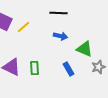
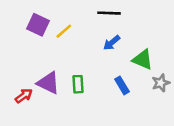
blue arrow: (60, 36) -> (112, 43), turned 128

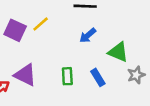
purple square: (38, 25) -> (15, 30), moved
green rectangle: (78, 84) -> (67, 76), moved

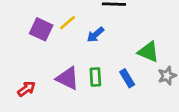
blue arrow: (88, 35) -> (95, 35), moved
purple triangle: (25, 75) -> (68, 78), moved

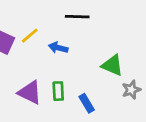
blue arrow: (95, 35) -> (58, 48), turned 54
blue rectangle: (127, 78) -> (87, 103), moved

